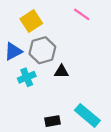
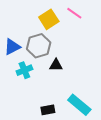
yellow square: (31, 21) -> (49, 19), moved

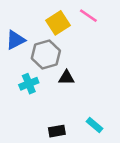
blue triangle: (12, 47) -> (15, 40), moved
cyan rectangle: (79, 105) -> (94, 125), size x0.6

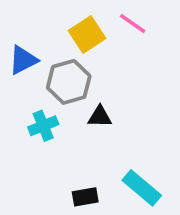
cyan rectangle: (94, 125) -> (142, 188), size x1.5

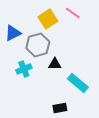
cyan rectangle: (142, 188) -> (78, 83), moved
black rectangle: (85, 197) -> (60, 108), moved

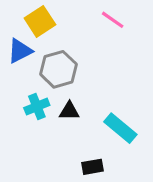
yellow square: (48, 19) -> (40, 21), moved
black triangle: (55, 64) -> (69, 111), moved

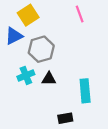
pink line: (113, 20) -> (80, 14), turned 35
cyan rectangle: (120, 128) -> (85, 91), turned 45

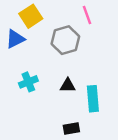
gray hexagon: (41, 49) -> (65, 40), moved
black triangle: (49, 79) -> (68, 86), moved

